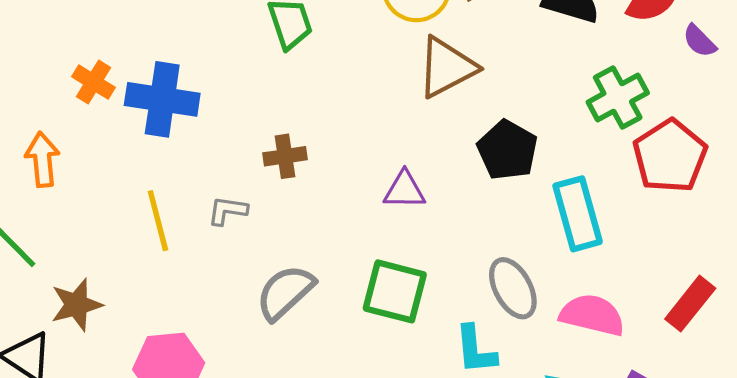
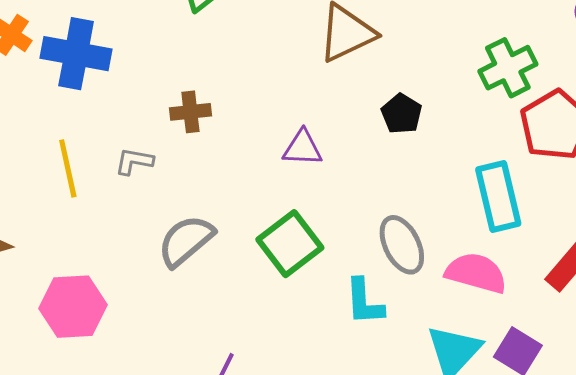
black pentagon: (507, 150) -> (402, 114), size x0.7
cyan rectangle: (578, 214) -> (498, 196), moved
green square: (395, 291) -> (290, 244), turned 36

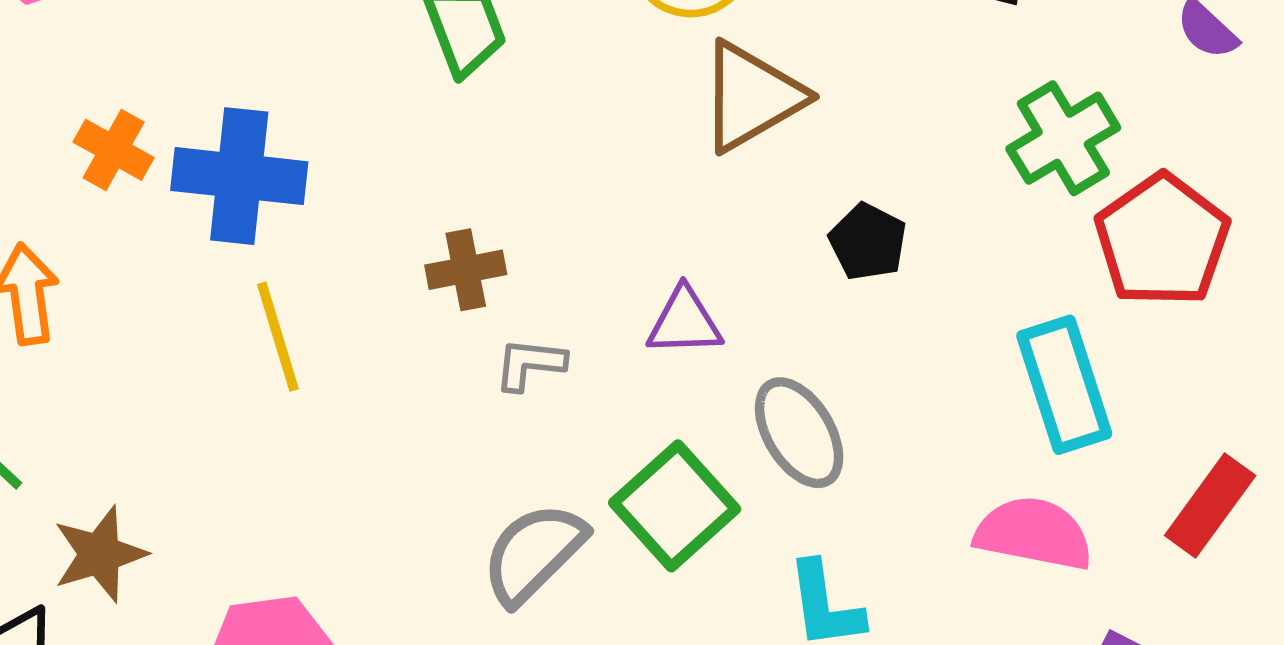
gray L-shape: (134, 161) -> (530, 364), moved
yellow line: (68, 168) -> (278, 337), moved
gray semicircle: (186, 241) -> (534, 553), moved
gray ellipse: (402, 245) -> (799, 433), moved

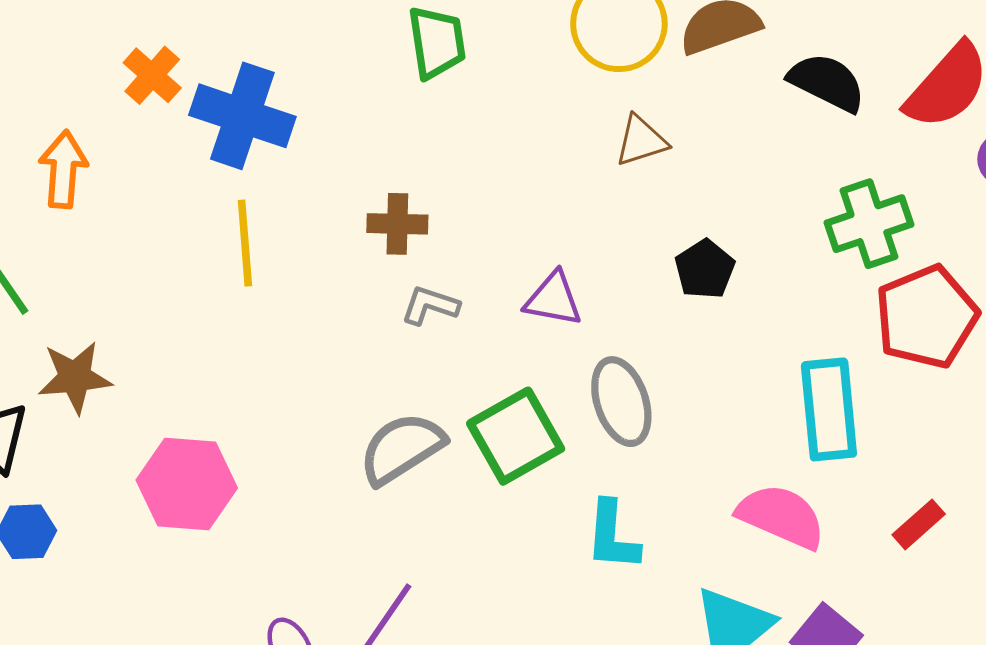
brown triangle: (751, 97) -> (641, 141), size x0.6
red rectangle: (1210, 506) -> (919, 524), size x0.7

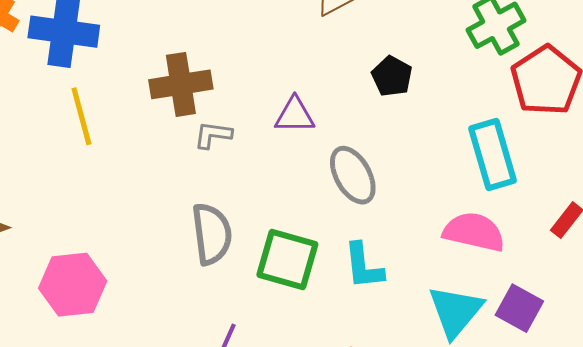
brown cross: (397, 224) -> (181, 84), size x1.5
green square: (516, 436) -> (287, 259), moved, turned -34
gray semicircle: (402, 448) -> (212, 234), turned 126

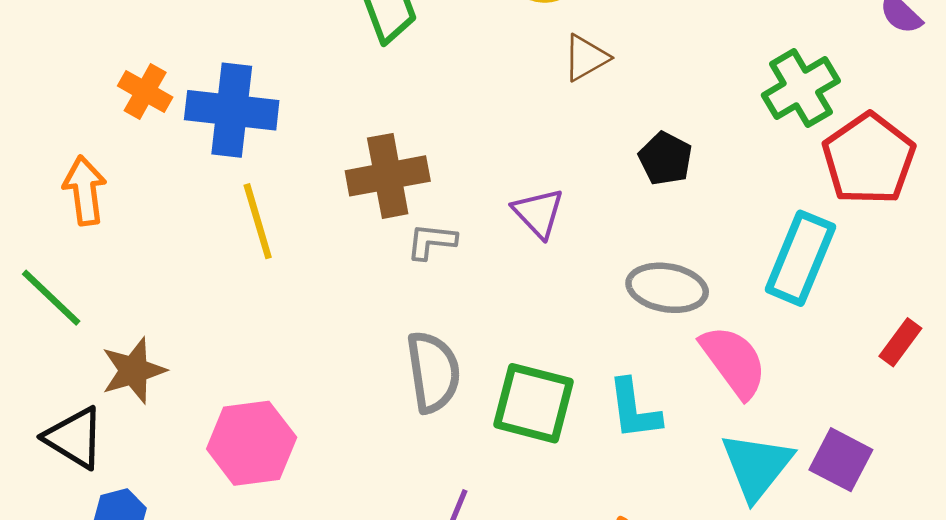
purple triangle: (295, 115) -> (538, 213), turned 48
cyan rectangle: (492, 154) -> (800, 258), turned 40
gray ellipse: (353, 175) -> (667, 288), moved, turned -50
pink semicircle: (474, 232) -> (734, 361), moved, turned 42

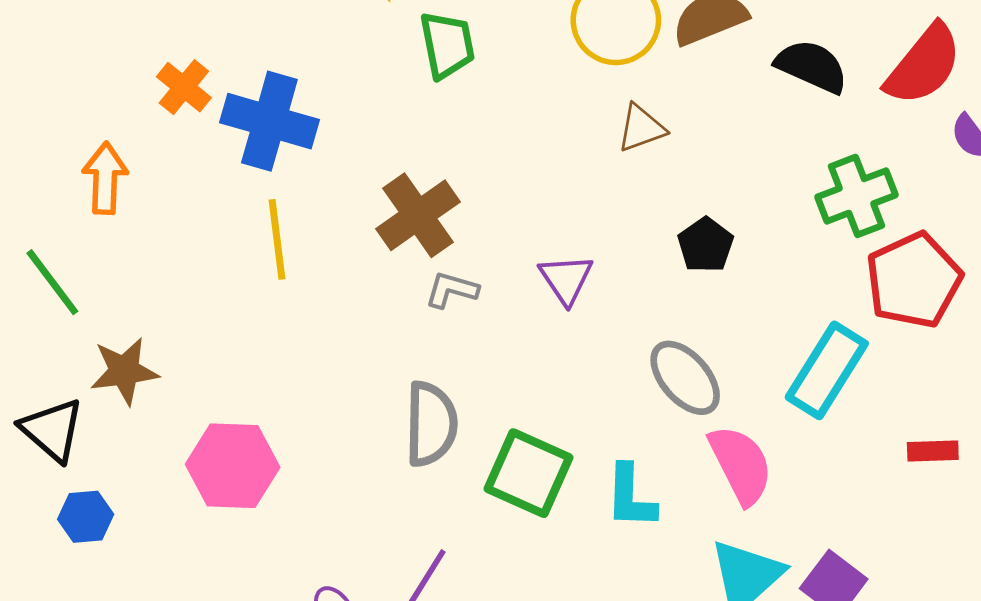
brown cross: (388, 176) -> (418, 215), turned -34
gray ellipse: (667, 288) -> (685, 378), turned 30
red rectangle: (900, 342) -> (933, 451), moved, turned 42

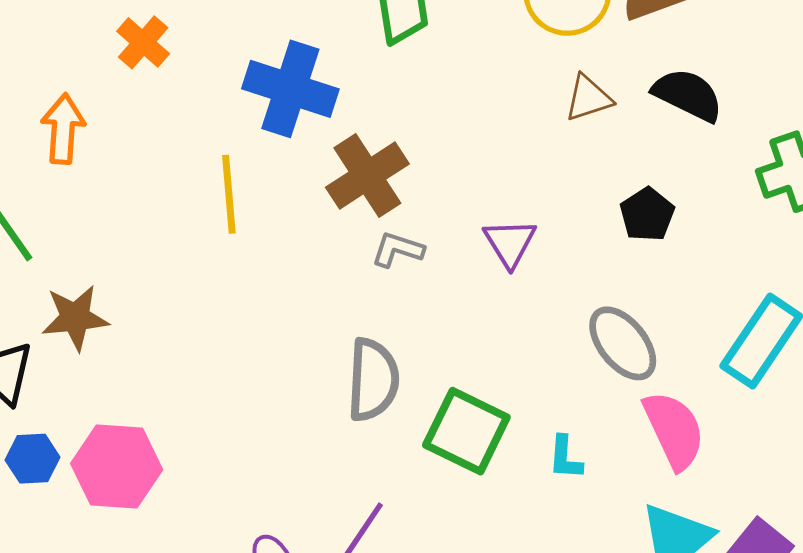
black semicircle: (812, 66) -> (688, 95), moved
blue cross: (269, 121) -> (290, 89), moved
pink hexagon: (233, 466) -> (117, 467), moved
cyan L-shape: (630, 497) -> (565, 458), size x0.7

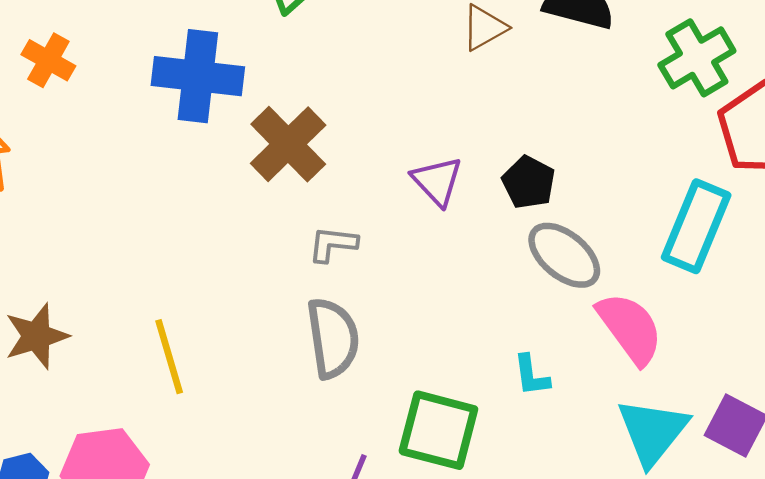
yellow line: (229, 194) -> (169, 357), moved
black pentagon: (647, 214) -> (529, 182), moved
gray L-shape: (398, 249) -> (333, 244), moved
green square: (466, 431) -> (438, 430), moved

